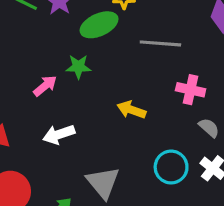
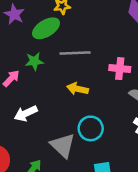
gray line: (160, 43) -> (75, 53), moved
cyan circle: (171, 167) -> (91, 128), moved

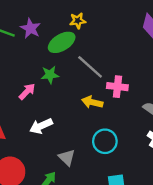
gray line: (75, 53) -> (90, 67), turned 44
pink cross: (120, 69) -> (117, 87), moved
gray triangle: (63, 145) -> (67, 157), moved, size x0.7

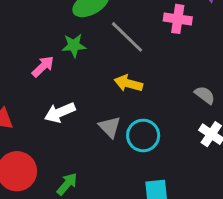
pink cross: (117, 87) -> (178, 19), moved
gray triangle: (67, 157) -> (110, 127), moved

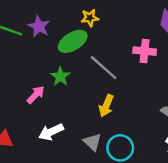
green star: (74, 45) -> (60, 76), turned -30
yellow arrow: (128, 83) -> (106, 106), turned -80

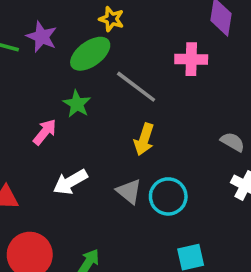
yellow star: (90, 18) -> (111, 19), turned 30

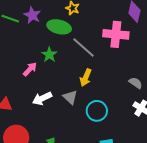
green ellipse: (90, 54) -> (59, 27), turned 45
pink cross: (191, 59) -> (116, 34), size x1.4
gray triangle: (129, 191) -> (70, 97), moved

